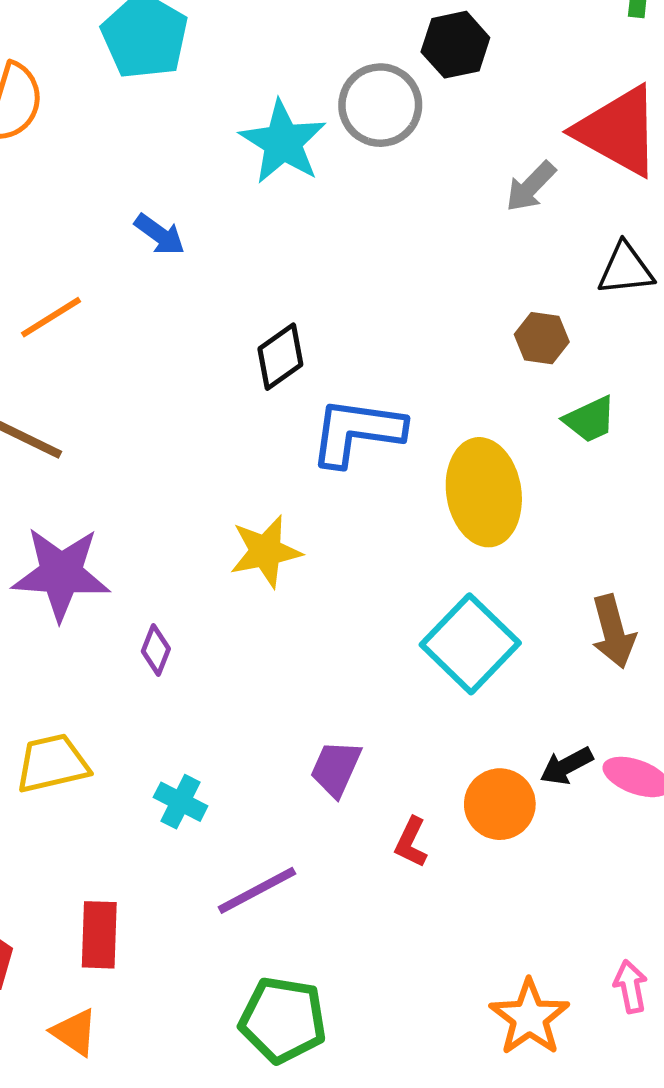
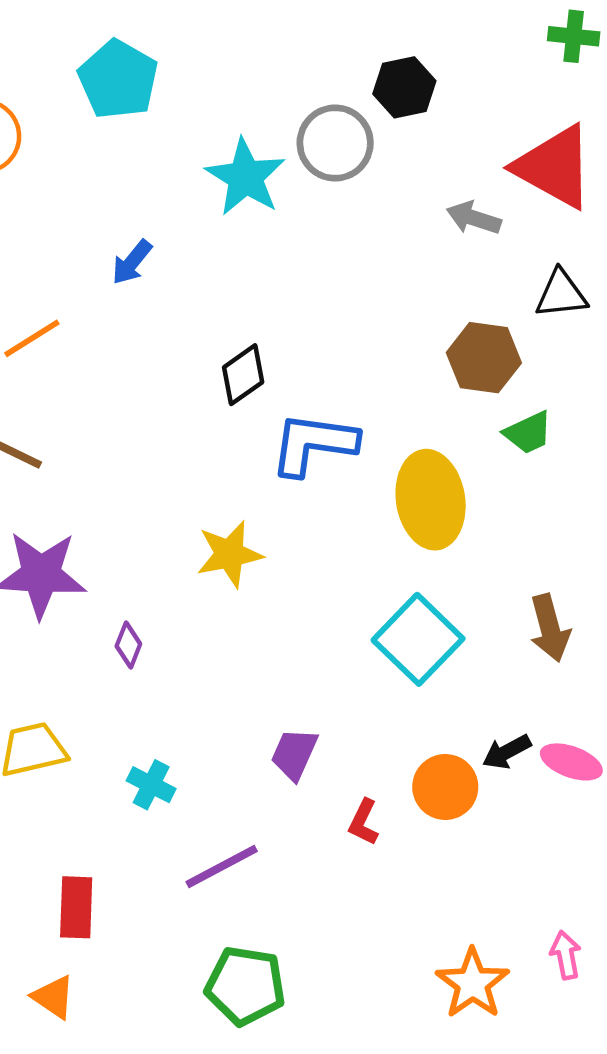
gray arrow: (531, 186) -> (474, 218), turned 64
blue arrow: (160, 235) -> (132, 262), turned 93
brown hexagon: (542, 338) -> (484, 358), size x1.5

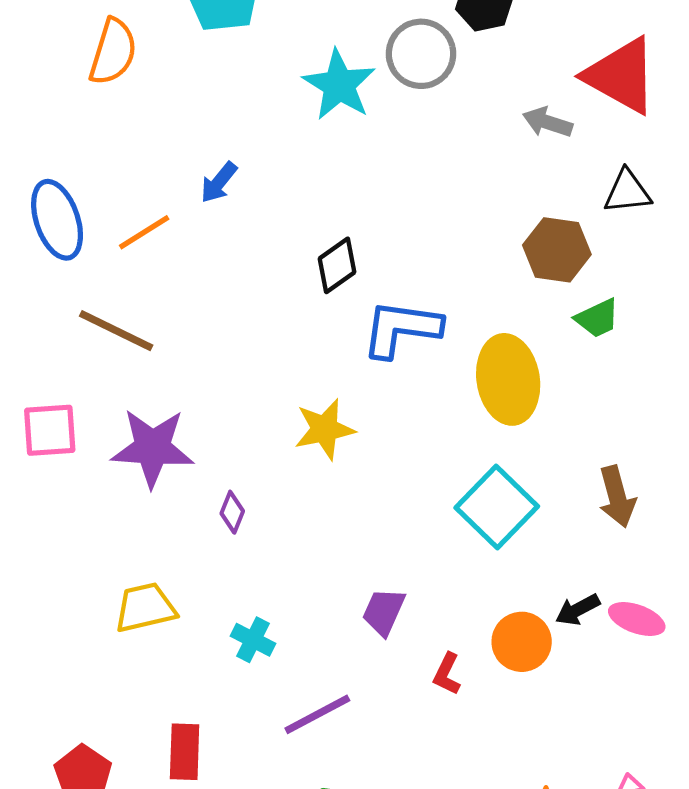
blue arrow: (132, 262) -> (219, 182), moved

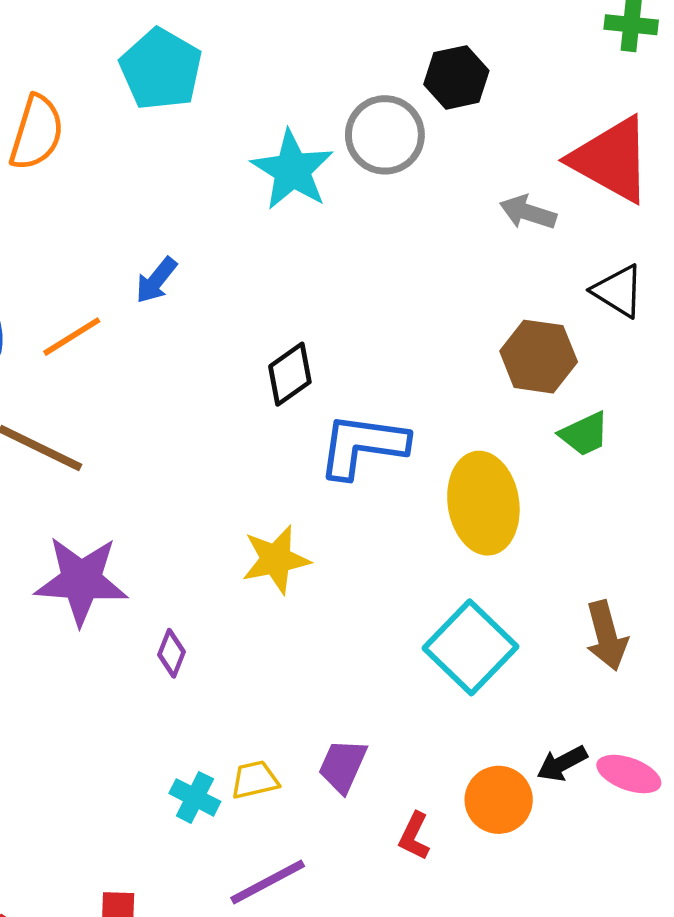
black triangle: (627, 192) -> (618, 291), turned 38
yellow trapezoid: (145, 608) -> (255, 780), moved, size x0.7

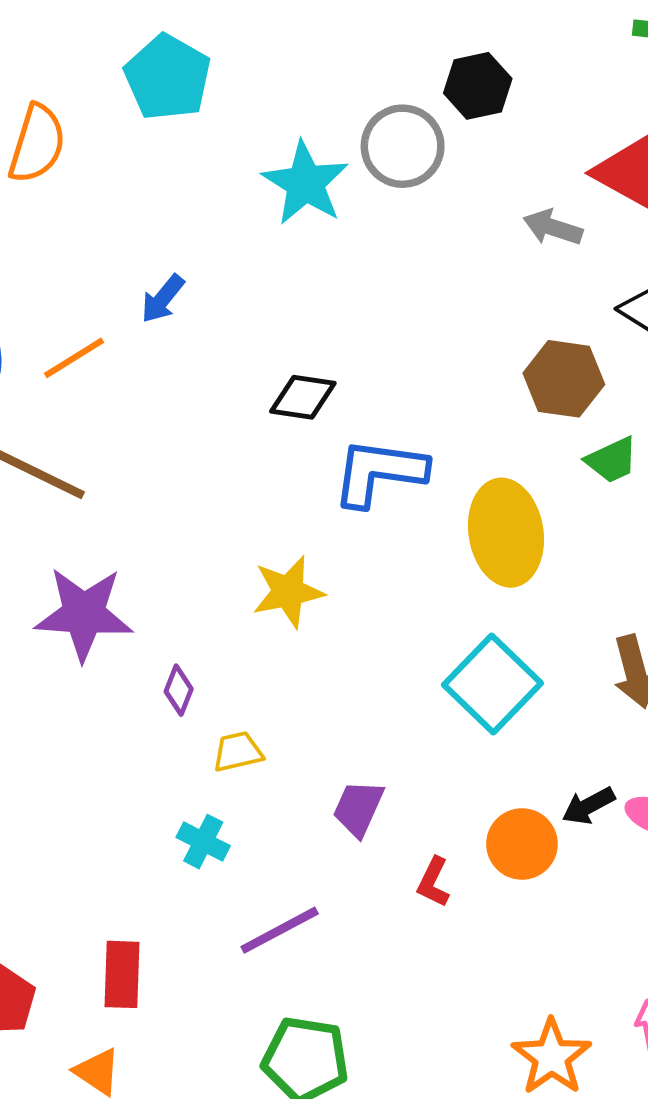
black diamond: (290, 374) -> (303, 397), turned 44
yellow trapezoid: (255, 780) -> (238, 752), moved

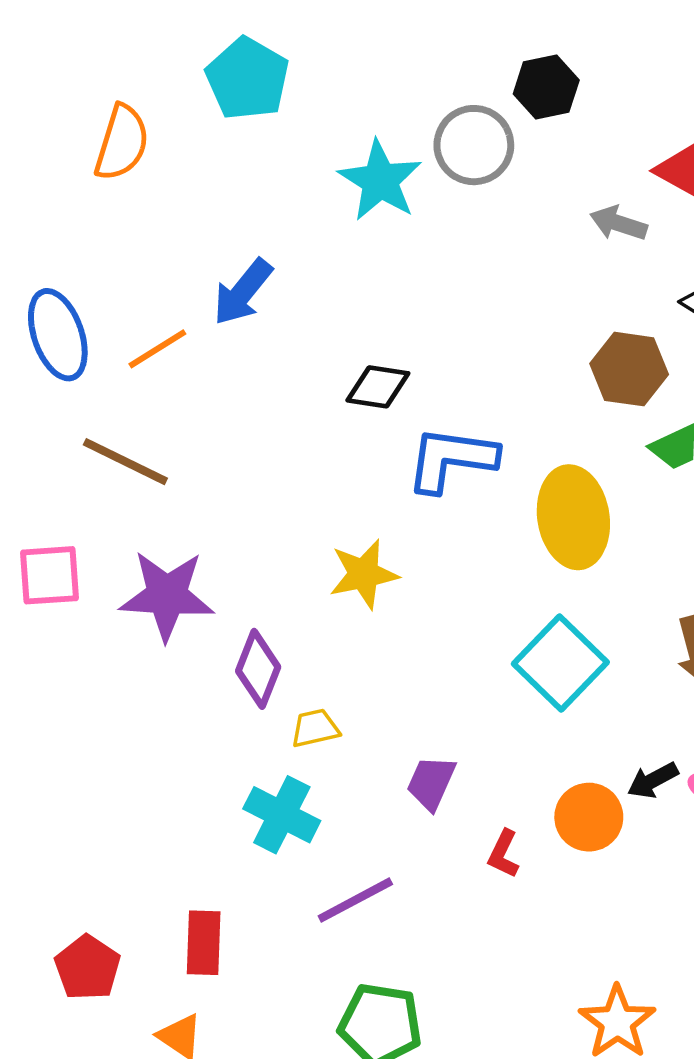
blue arrow: (163, 299) -> (243, 292), size x1.4
purple diamond: (179, 690) -> (258, 669), size x1.6
cyan cross: (203, 842) -> (282, 815), size x1.5

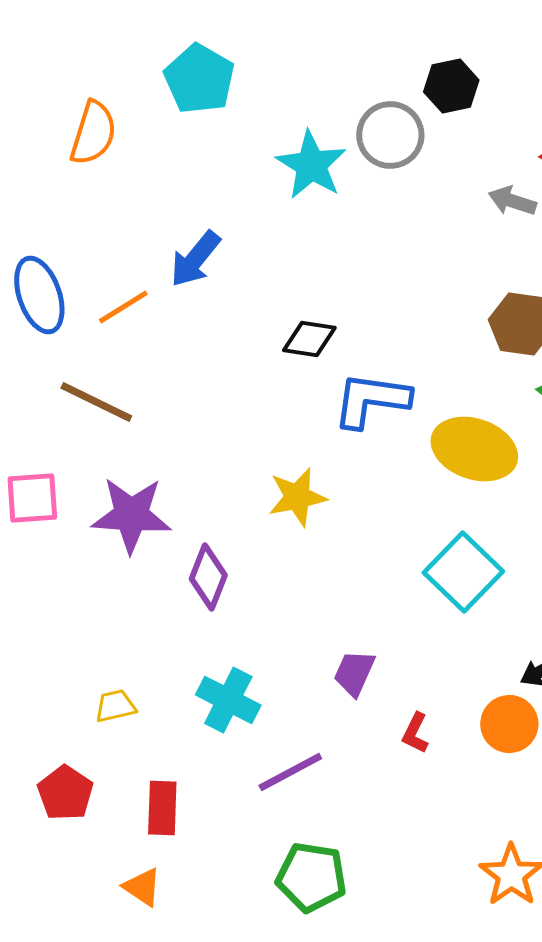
yellow ellipse: (573, 517) -> (474, 449), turned -62
yellow trapezoid: (315, 728) -> (115, 706), moved
orange circle: (589, 817) -> (509, 724), moved
red pentagon: (87, 968) -> (65, 793), moved

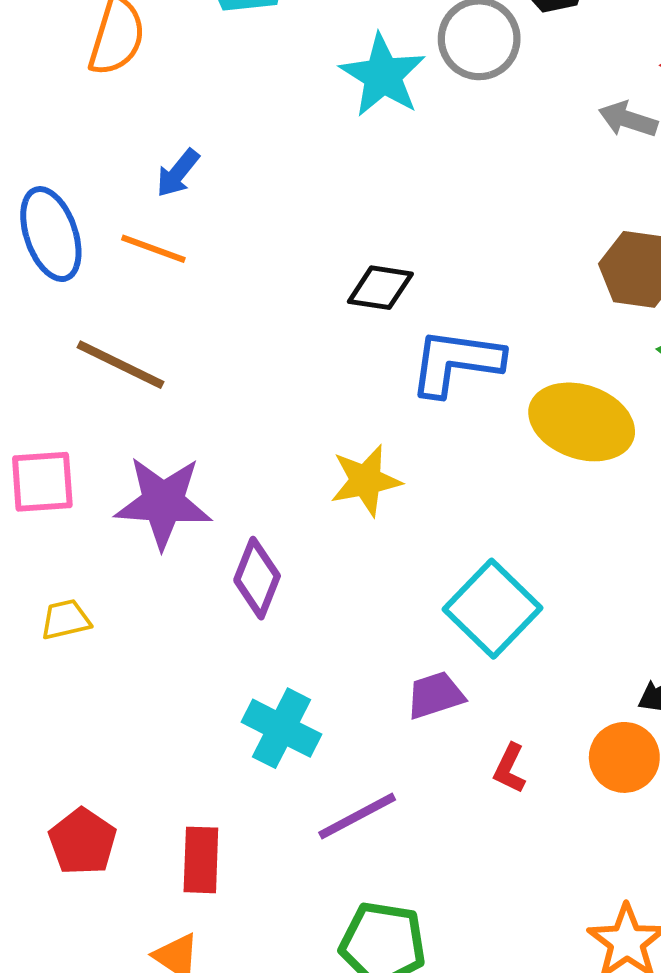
blue arrow: (195, 259) -> (178, 173), moved, size x0.7
orange line: (123, 307) -> (153, 249), turned 52
cyan square: (463, 572) -> (493, 609), moved
purple trapezoid: (354, 673) -> (435, 695), turned 48
yellow trapezoid: (115, 706) -> (66, 620), moved

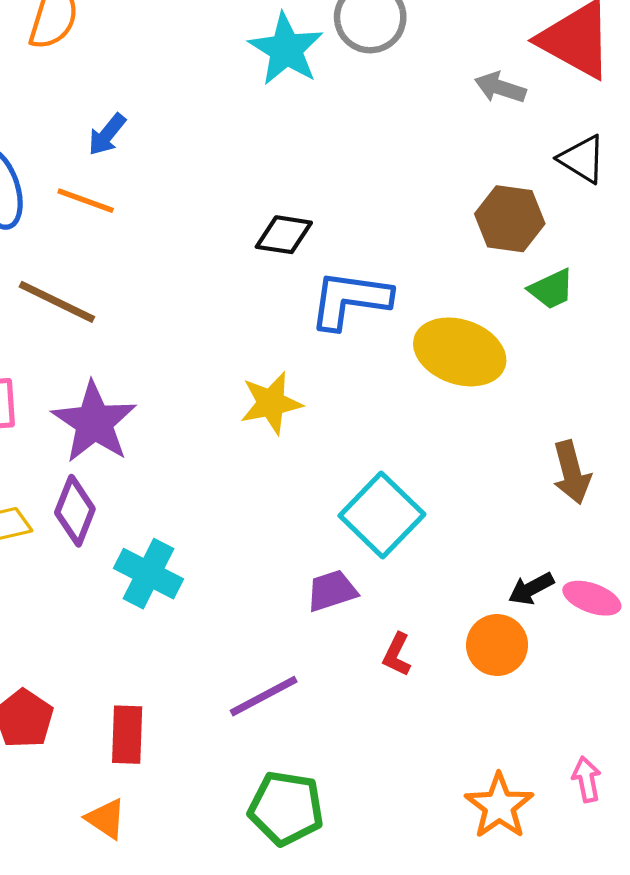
purple star: (163, 502) -> (94, 422), turned 30
purple diamond: (257, 578) -> (75, 511), moved
cyan cross: (281, 728) -> (149, 574), moved

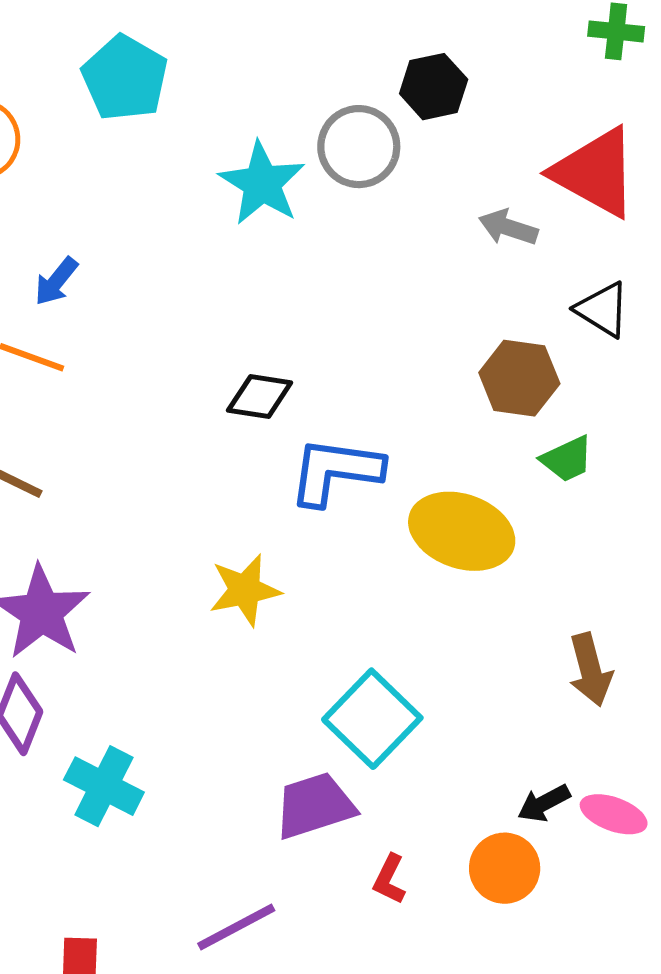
purple trapezoid: (332, 591) -> (315, 806), size x1.4

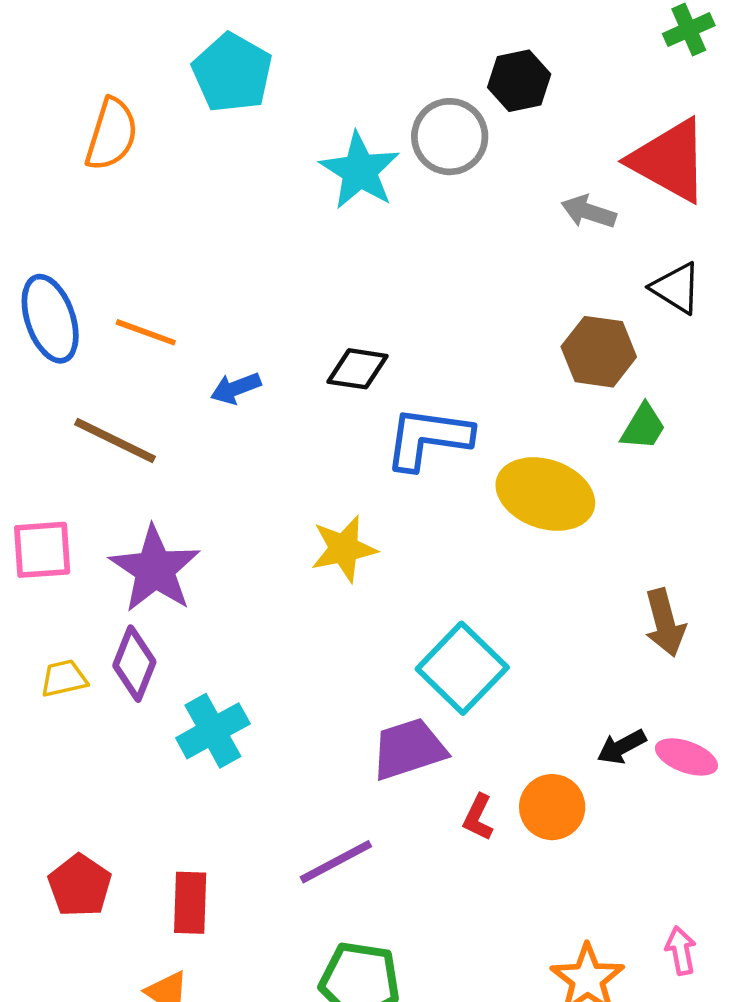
green cross: (616, 31) -> (689, 30), turned -30
blue arrow: (56, 281) -> (236, 388), moved, turned 30
green trapezoid: (567, 459) -> (643, 427), turned -34
cyan cross: (104, 786) -> (213, 731), turned 34
orange circle: (505, 868) -> (552, 807), moved

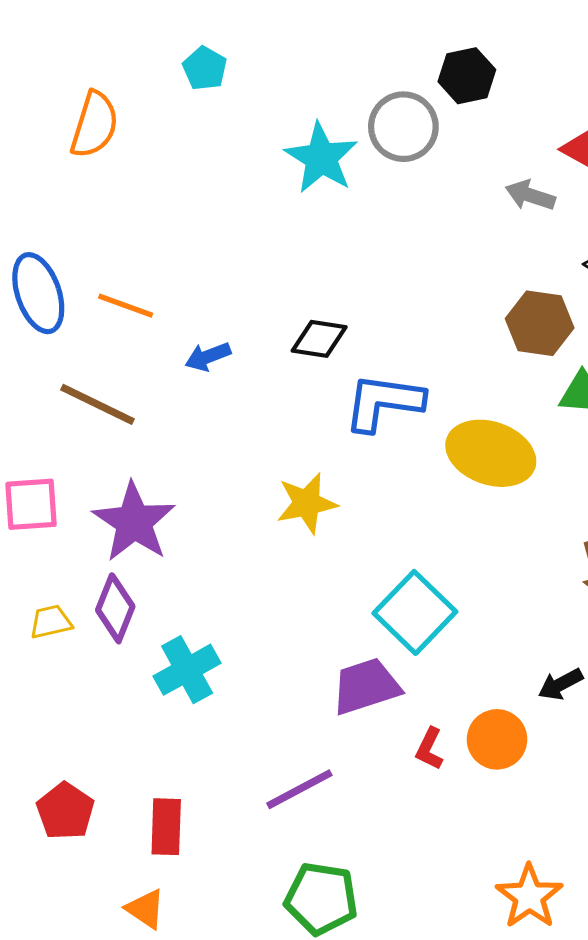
cyan pentagon: (232, 73) -> (205, 68), size x0.6

